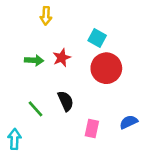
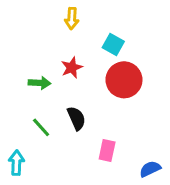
yellow arrow: (46, 16) -> (72, 18), moved
green arrow: (34, 60) -> (40, 83), moved
blue semicircle: (129, 122) -> (150, 169), moved

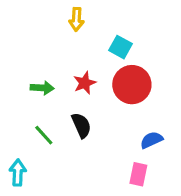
red star: (72, 68) -> (85, 83), moved
pink rectangle: (107, 150) -> (138, 174), moved
blue semicircle: (150, 169) -> (151, 140), moved

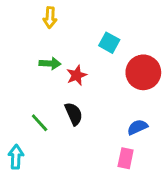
yellow arrow: (76, 19) -> (50, 18), moved
red circle: (132, 85) -> (143, 72), moved
green arrow: (42, 88) -> (50, 63), moved

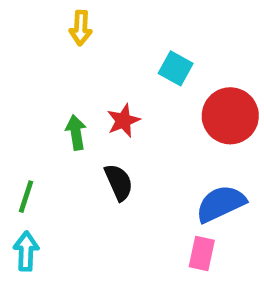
green arrow: (50, 63) -> (76, 132), moved, turned -102
green line: (40, 123) -> (26, 197), moved, turned 60
blue semicircle: (137, 127) -> (221, 204), size x1.5

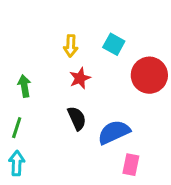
yellow arrow: (81, 28) -> (71, 46), moved
green arrow: (76, 132) -> (24, 86), moved
blue semicircle: (221, 204) -> (114, 132), moved

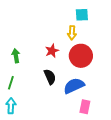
cyan square: (114, 44) -> (82, 15), moved, turned -32
yellow arrow: (71, 46) -> (72, 33), moved
red circle: (149, 75) -> (81, 56), moved

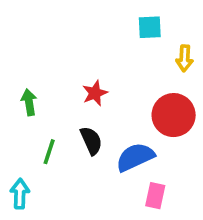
yellow arrow: (72, 33) -> (185, 58), moved
red circle: (81, 56) -> (174, 115), moved
green line: (11, 83) -> (49, 152), moved

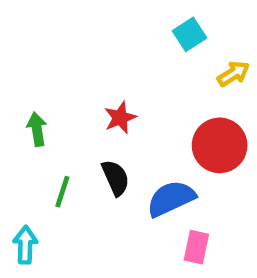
cyan square: (150, 27) -> (190, 34), turned -30
yellow arrow: (185, 58) -> (233, 74), turned -125

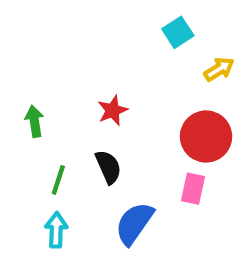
blue semicircle: (171, 199) -> (134, 223), moved, turned -30
cyan arrow: (25, 245) -> (56, 230), moved
pink rectangle: (196, 247) -> (193, 189), moved

